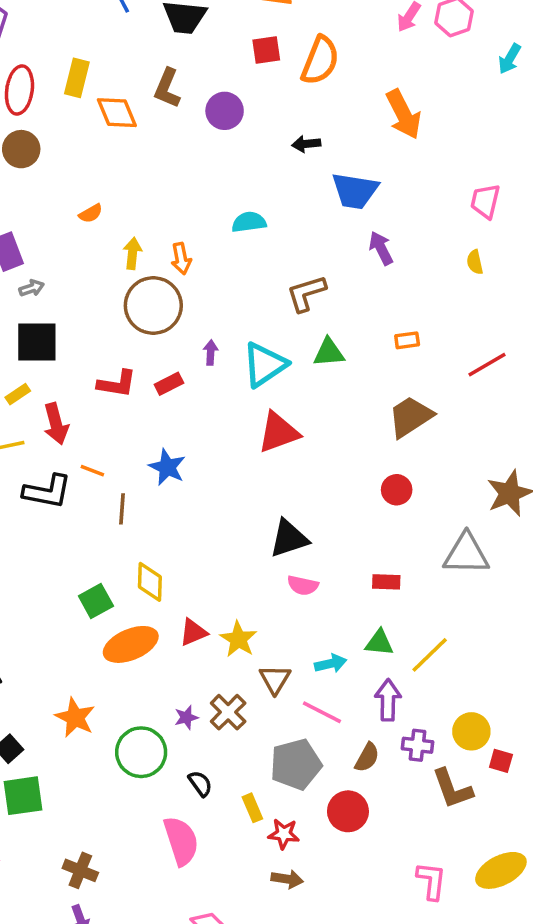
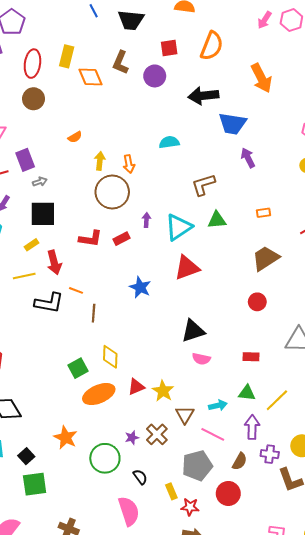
red square: (266, 50) -> (169, 48), moved
black arrow: (306, 144) -> (203, 96), size x1.8
blue star: (167, 467) -> (140, 287), moved

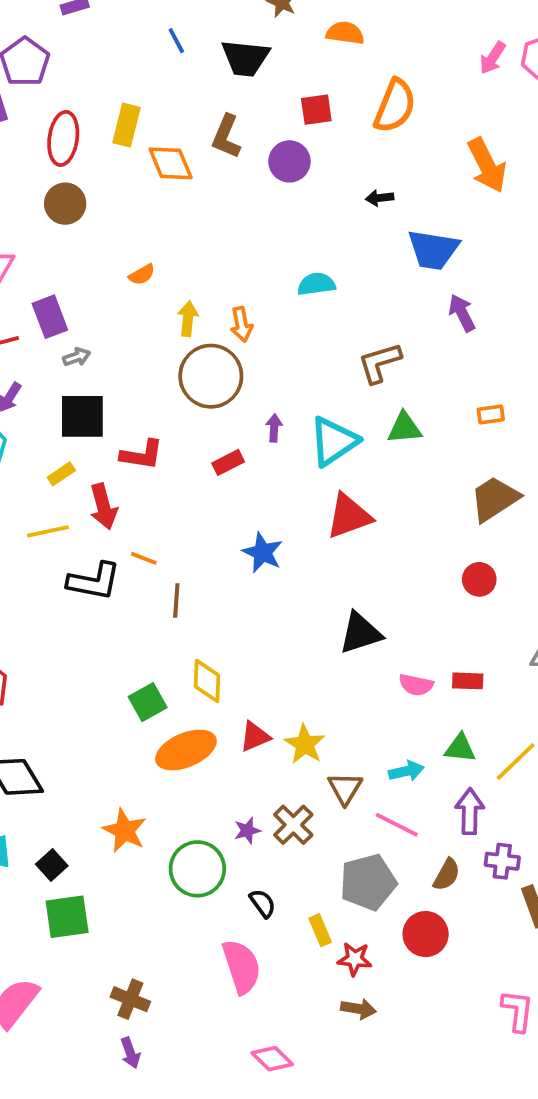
black arrow: (203, 96) -> (380, 198), size x0.5
red L-shape: (90, 239) -> (142, 455), moved
pink semicircle: (201, 359) -> (416, 685), moved

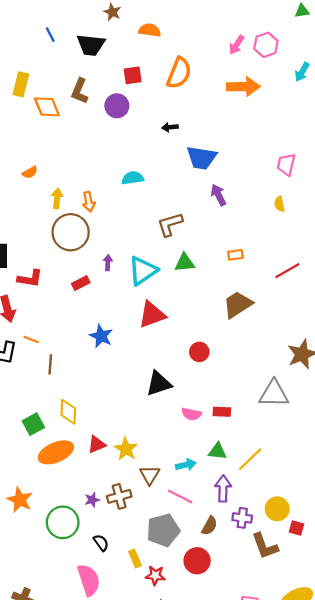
orange arrow: (487, 165) -> (243, 87), moved, turned -64
red circle: (479, 579) -> (199, 352), moved
brown cross: (293, 825) -> (119, 496), turned 30

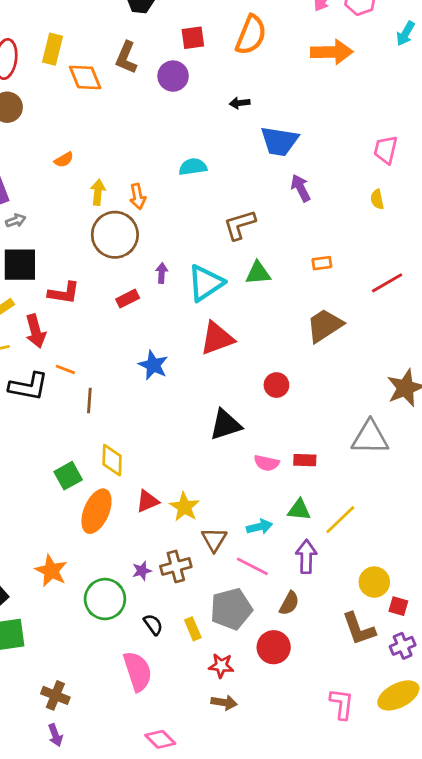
orange ellipse: (56, 452) -> (96, 511), turned -44
purple cross: (242, 518) -> (403, 646), moved, turned -30
yellow rectangle: (135, 559) -> (193, 629), moved

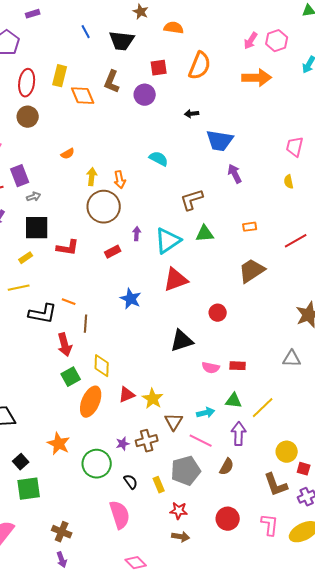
cyan semicircle: (193, 167) -> (159, 159), turned 36
red arrow: (36, 331) -> (65, 345), moved
gray triangle: (370, 437) -> (292, 359), moved, size x0.7
red circle: (274, 647) -> (228, 519), moved
pink L-shape: (342, 704) -> (270, 525), moved

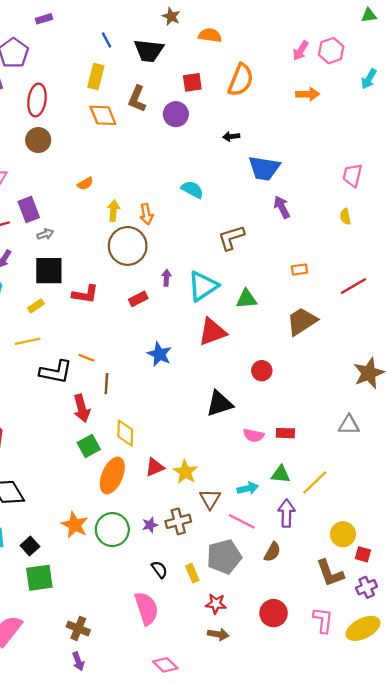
yellow rectangle: (60, 76) -> (96, 76), moved
orange arrow: (257, 78) -> (308, 94), size x0.7
green triangle: (205, 234) -> (246, 299), moved
green circle: (97, 464) -> (112, 530), moved

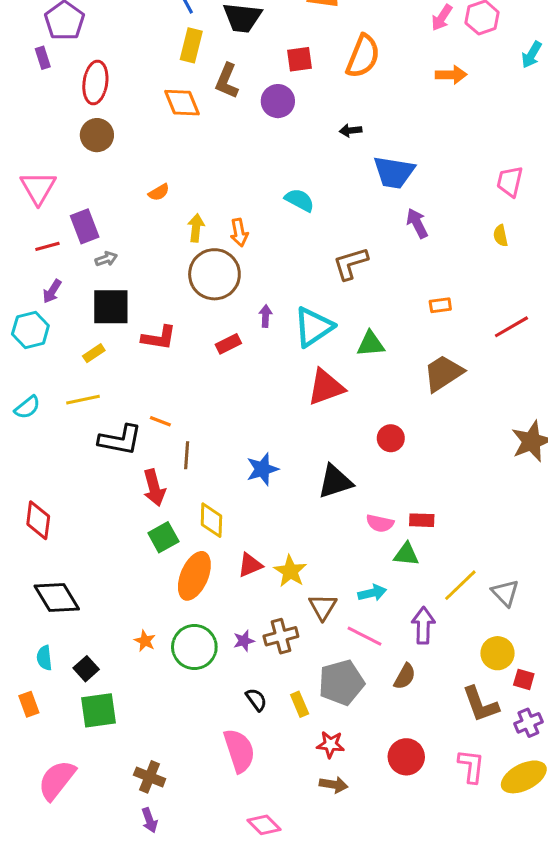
yellow rectangle: (96, 76) -> (191, 45), moved
blue star: (159, 354) -> (262, 469), moved, turned 30
gray triangle: (349, 425) -> (505, 593), moved, turned 45
green triangle: (281, 474) -> (406, 554), moved
orange star: (75, 525) -> (145, 641), size x0.6

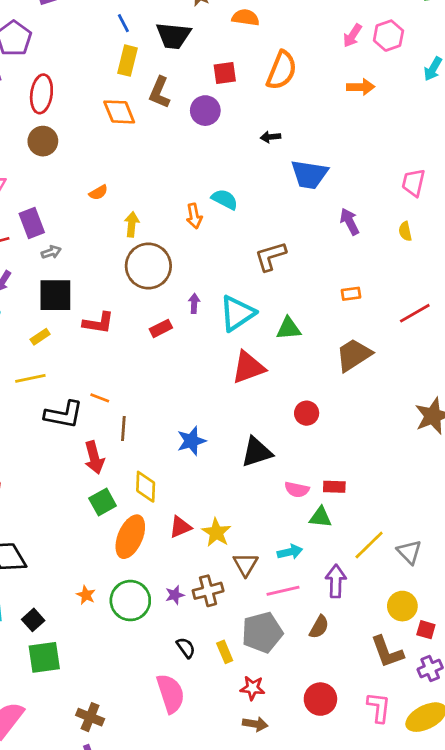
purple arrow: (417, 223) -> (350, 222), moved
orange arrow: (239, 233) -> (194, 216), moved
pink line: (364, 636) -> (283, 591), turned -40

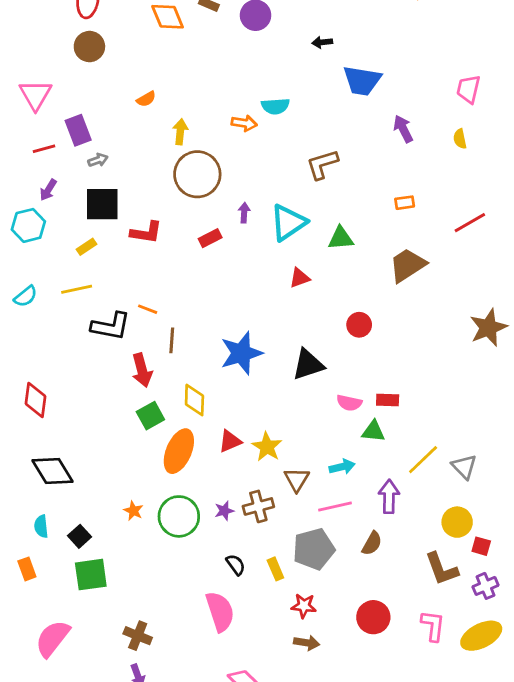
cyan semicircle: (225, 199) -> (275, 106), turned 148
orange arrow: (194, 216) -> (244, 123), turned -70
red triangle: (248, 367) -> (300, 278), size x0.6
blue star: (191, 441) -> (241, 353), size x1.4

